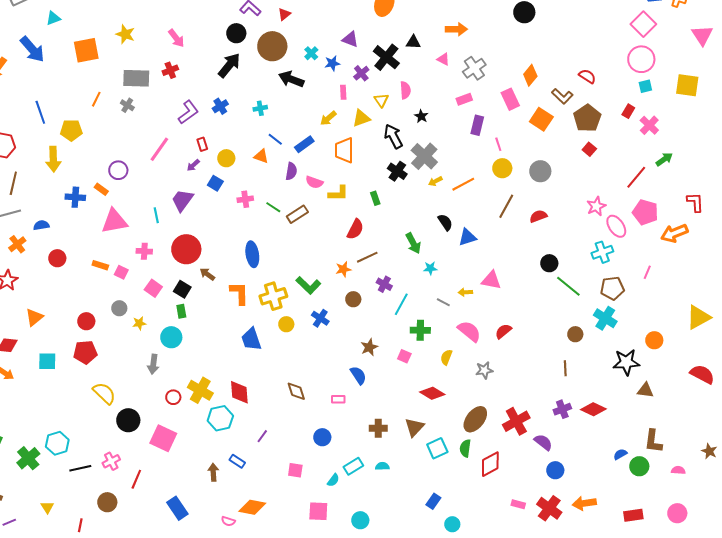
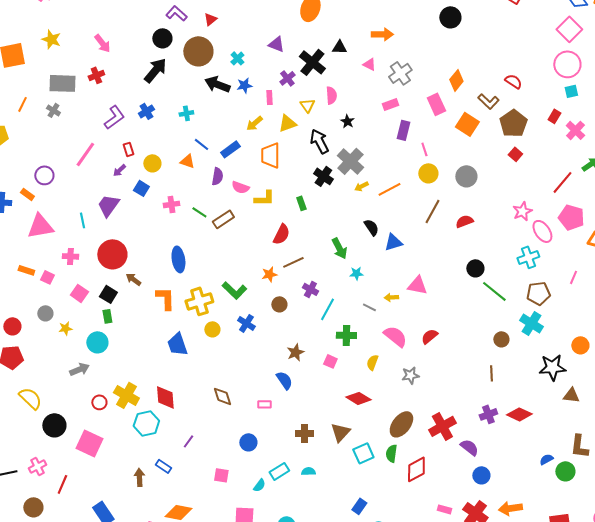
blue star: (332, 63) -> (244, 85), moved
gray arrow: (153, 364) -> (79, 369), turned -120

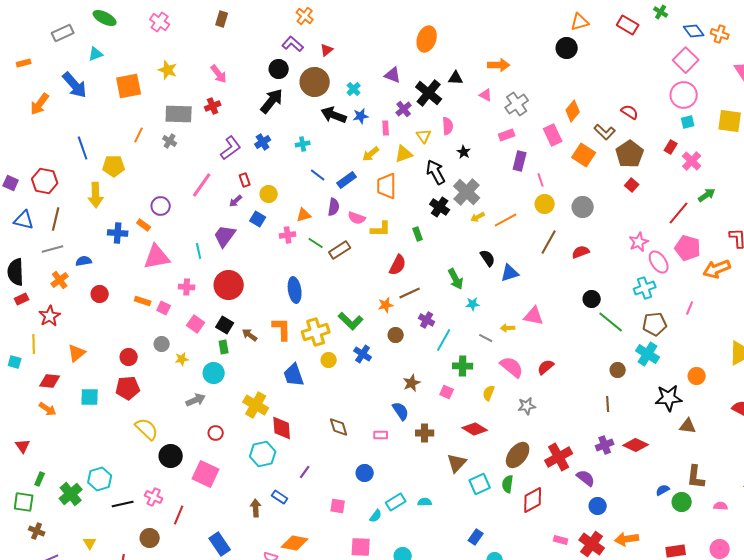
orange triangle: (187, 161) -> (304, 215), moved, turned -35
brown arrow: (133, 279) -> (250, 335), moved
yellow cross: (126, 395) -> (256, 405), moved
brown cross: (304, 433) -> (425, 433), moved
pink cross: (37, 466) -> (154, 497), turned -36

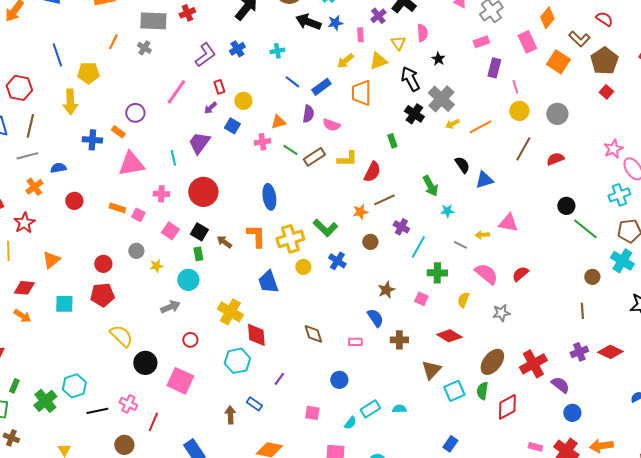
yellow L-shape: (381, 229) -> (347, 159), moved

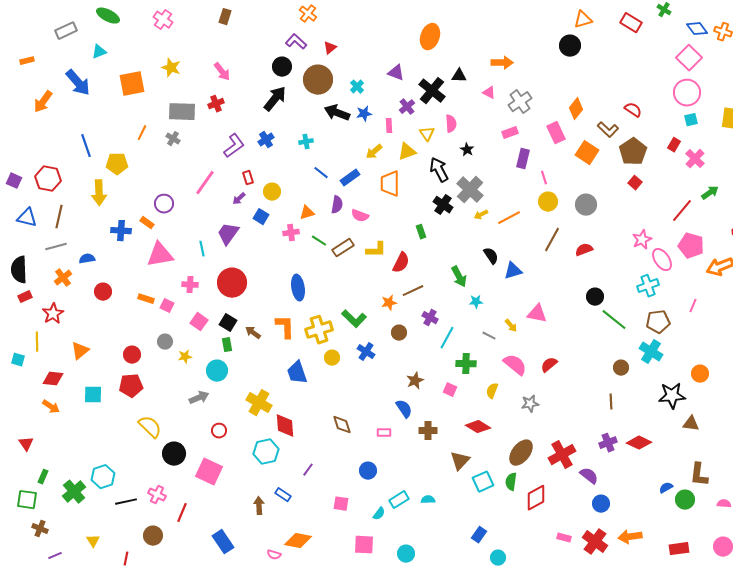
yellow arrow: (482, 235) -> (511, 326), turned -128

